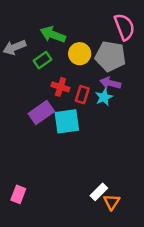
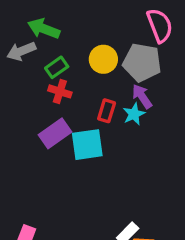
green arrow: (53, 35) -> (44, 29), moved
purple arrow: (110, 83) -> (142, 96), turned 42
red cross: (60, 87) -> (60, 91), moved

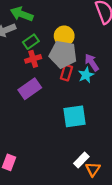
gray pentagon: (142, 62) -> (63, 54), moved
red cross: (60, 91) -> (33, 59), turned -35
cyan square: (87, 145) -> (75, 116), moved

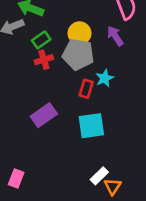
purple arrow: (92, 62) -> (115, 36), moved
red rectangle: (66, 73) -> (86, 89), moved
purple rectangle: (30, 89) -> (44, 115), moved

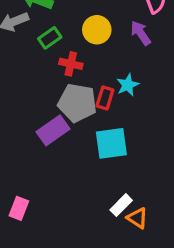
gray pentagon: (78, 54) -> (77, 103), moved
red cross: (44, 60) -> (71, 64), moved, turned 30
orange triangle: (113, 186) -> (137, 218), turned -30

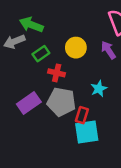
red rectangle: (105, 98) -> (82, 115), moved
purple rectangle: (53, 130) -> (29, 103), moved

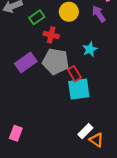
red rectangle: (82, 115) -> (74, 74), turned -48

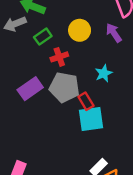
red cross: (51, 35) -> (59, 57), turned -32

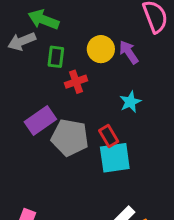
purple arrow: (114, 33) -> (129, 52), moved
green rectangle: (43, 37) -> (56, 57), turned -48
gray pentagon: (64, 87) -> (70, 138), moved

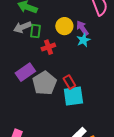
gray arrow: (22, 41) -> (22, 27), moved
cyan star: (130, 102) -> (83, 40), moved
gray pentagon: (70, 138) -> (44, 83), turned 30

